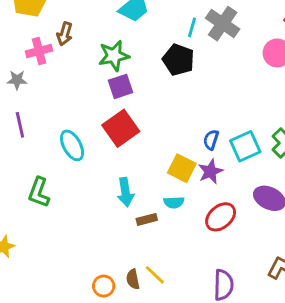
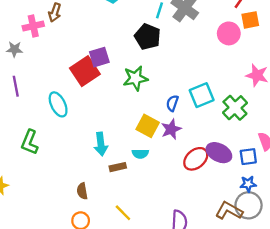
green star: (114, 56) -> (135, 78), moved
red square: (121, 128) -> (85, 71), moved
cyan square: (245, 146) -> (202, 95), moved
red ellipse: (221, 217) -> (196, 159), moved
brown semicircle: (133, 279) -> (82, 191), moved

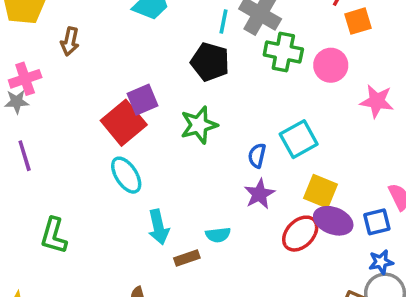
pink cross: (33, 26) -> (25, 79), moved
pink circle: (229, 33) -> (331, 65), moved
cyan ellipse: (58, 104) -> (126, 175), moved
green cross: (235, 108) -> (283, 52), moved, turned -30
yellow square: (148, 126) -> (320, 191), moved

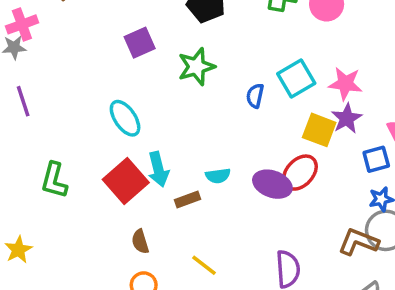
pink star: (377, 101) -> (345, 84), moved
red square: (124, 123) -> (126, 181), moved
purple star: (259, 194) -> (347, 118), moved
purple ellipse: (333, 221) -> (272, 184), moved

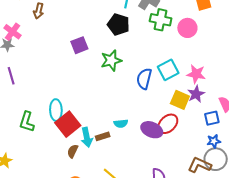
pink cross: (22, 24) -> (12, 32), turned -36
blue semicircle: (255, 96) -> (144, 79), size x1.5
cyan ellipse: (125, 118) -> (56, 110), moved, turned 30
cyan arrow: (158, 169) -> (87, 137), moved
brown semicircle: (140, 242) -> (73, 151), moved, turned 40

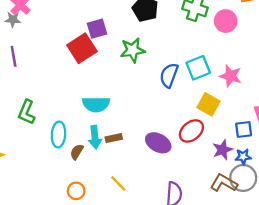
purple star: (196, 94) -> (223, 150), moved
cyan ellipse: (56, 110) -> (58, 135), moved
cyan semicircle: (121, 123) -> (96, 104), moved, size x1.6
red square: (68, 124) -> (82, 48), moved
purple ellipse: (152, 130) -> (158, 143), moved

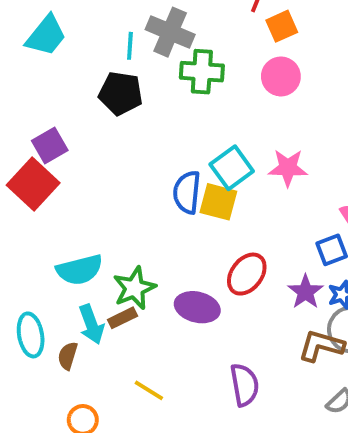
pink circle: (226, 21) -> (281, 76), moved
green star: (133, 50) -> (134, 288), moved
yellow square: (208, 104) -> (218, 202), moved

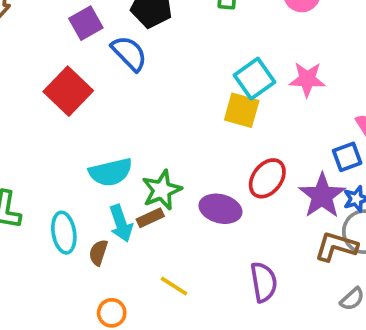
purple square: (50, 146) -> (86, 23), moved
blue semicircle: (187, 192) -> (129, 53), moved, turned 129
purple star: (305, 292) -> (322, 196), size x1.4

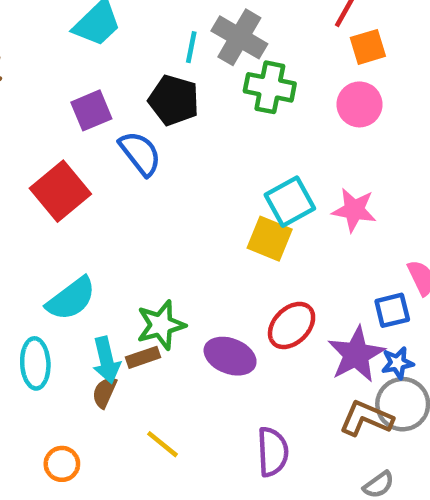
cyan semicircle: (111, 172) -> (71, 299), moved, turned -30
brown semicircle: (98, 253) -> (104, 392), moved
orange circle: (112, 313) -> (62, 464), moved

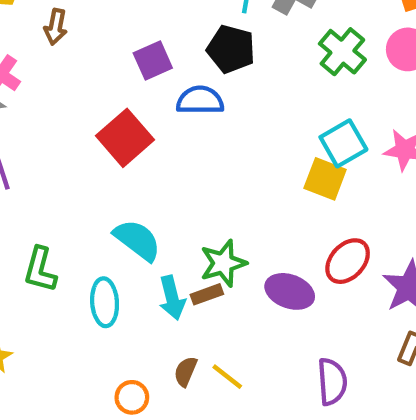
green cross: (270, 87) -> (342, 52), moved, turned 30
blue semicircle: (140, 153) -> (200, 100), turned -51
cyan semicircle: (71, 299) -> (137, 240), turned -105
brown semicircle: (104, 392) -> (186, 371), moved

